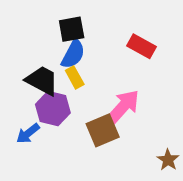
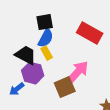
red rectangle: (142, 46) -> (90, 33), size x1.4

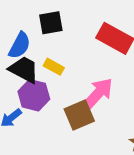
blue semicircle: (46, 38) -> (20, 45), moved
yellow rectangle: (47, 53) -> (54, 67), turned -32

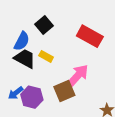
black square: (51, 23) -> (44, 25), turned -30
purple hexagon: (34, 95) -> (32, 97), moved

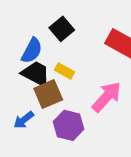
brown square: (64, 91) -> (48, 94), moved
purple hexagon: (32, 97) -> (69, 125), moved

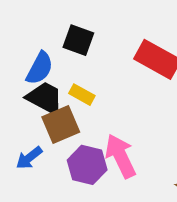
black square: (62, 29) -> (78, 40), turned -30
pink arrow: (107, 97) -> (121, 156), moved, turned -68

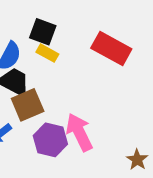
yellow rectangle: (82, 95) -> (47, 53), moved

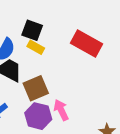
brown square: (28, 105) -> (36, 88), moved
pink arrow: (79, 132) -> (61, 110), size x0.7

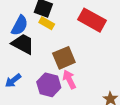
brown square: (36, 88) -> (64, 58), moved

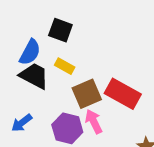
red rectangle: (92, 20) -> (123, 94), moved
yellow rectangle: (47, 23) -> (65, 66), moved

